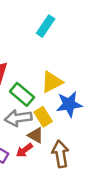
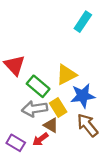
cyan rectangle: (46, 26) -> (83, 22), moved
brown arrow: (60, 154) -> (88, 125), moved, turned -30

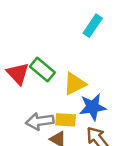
green rectangle: (38, 86) -> (42, 70), moved
yellow rectangle: (58, 108) -> (66, 120), turned -54

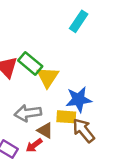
yellow triangle: (75, 84) -> (48, 77), moved, turned -30
yellow rectangle: (66, 120) -> (66, 117), moved

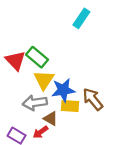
yellow triangle: (48, 77) -> (44, 80), moved
blue star: (79, 99) -> (63, 90), moved
brown arrow: (84, 130) -> (93, 99), moved

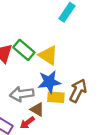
yellow triangle: (44, 80) -> (48, 55), moved, turned -30
brown arrow: (93, 99) -> (78, 91), turned 65

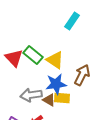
brown arrow: (78, 91) -> (82, 75), moved
brown triangle: (37, 109) -> (49, 100), moved

